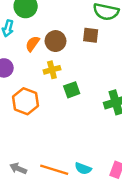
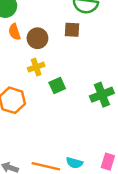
orange semicircle: (33, 44) -> (14, 32), moved, turned -49

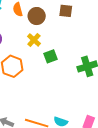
yellow cross: (36, 67) -> (34, 40), turned -32

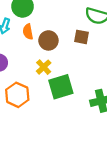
green square: (50, 56) -> (61, 87), size x1.6

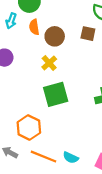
green square: (61, 87) -> (56, 94), moved
orange hexagon: (17, 95) -> (29, 128), moved

